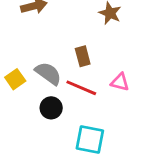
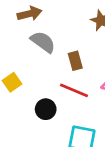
gray semicircle: (48, 73) -> (43, 42), moved

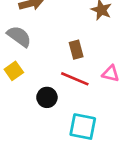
gray semicircle: (43, 42) -> (19, 36), moved

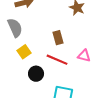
gray semicircle: (19, 36) -> (15, 28), turned 30
yellow square: (14, 71) -> (24, 52), moved

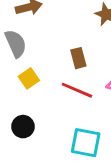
black circle: (36, 74) -> (23, 127), moved

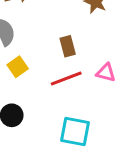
red line: (77, 90) -> (66, 79), turned -44

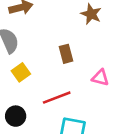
red line: (66, 79) -> (57, 98), moved

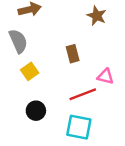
red line: (57, 98) -> (83, 94), moved
black circle: (16, 116) -> (36, 111), moved

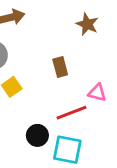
black circle: (36, 111) -> (37, 135), moved

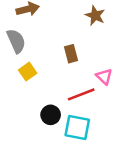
pink triangle: (97, 93) -> (104, 77), turned 30

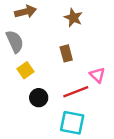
brown star: (95, 15) -> (73, 18), moved
black circle: (51, 115) -> (39, 98), moved

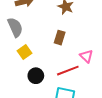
brown rectangle: (66, 53) -> (60, 38), turned 32

